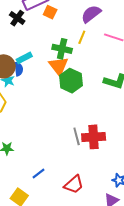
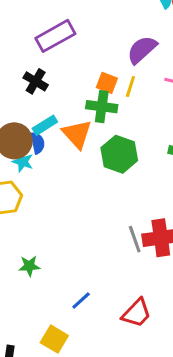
orange square: (50, 12) -> (107, 83), moved
black cross: (17, 18) -> (36, 81), moved
orange triangle: (59, 66) -> (77, 134), moved

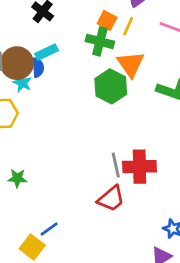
orange triangle: (77, 134) -> (131, 64), moved
blue line: (81, 301) -> (49, 229), moved
red trapezoid: (137, 313) -> (111, 199), moved

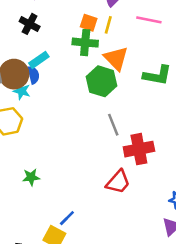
gray line: (116, 165) -> (113, 125), moved

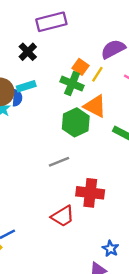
orange triangle: (116, 58) -> (95, 106), turned -35
gray line: (113, 125) -> (59, 162), moved, turned 72

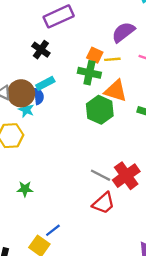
yellow line: (97, 74) -> (112, 59), turned 63
gray line: (59, 162) -> (100, 175), moved, turned 60
red cross: (90, 193) -> (126, 176), turned -32

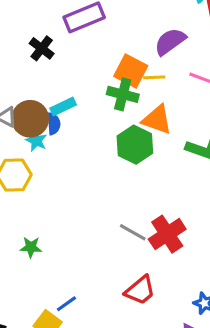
black cross: (41, 50) -> (42, 48), moved
orange square: (95, 55) -> (131, 71), size x1.5
red trapezoid: (104, 203) -> (140, 290), moved

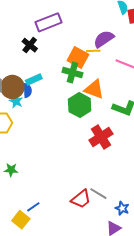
black cross: (42, 48) -> (30, 45), moved
yellow line: (154, 77) -> (93, 51), moved
gray line: (133, 232) -> (98, 194), moved
red cross: (167, 234) -> (101, 137), moved

